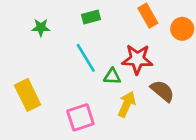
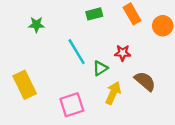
green rectangle: (91, 17) -> (94, 14), moved
red star: (137, 59) -> (123, 53), size x0.6
green triangle: (112, 76) -> (100, 68), turned -35

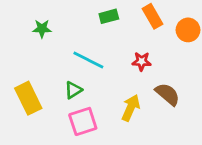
cyan line: (77, 52) -> (88, 60), turned -32
green triangle: (100, 68) -> (73, 90), moved

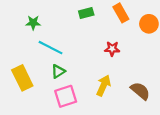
cyan line: (88, 60) -> (50, 48), moved
brown semicircle: (168, 94) -> (140, 91), moved

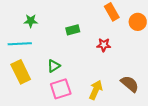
green rectangle: (86, 13) -> (73, 30), moved
cyan line: (50, 48) -> (20, 44), moved, turned -30
yellow arrow: (103, 85) -> (96, 90), moved

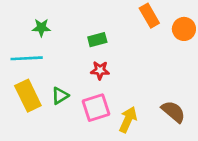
red star: (104, 45) -> (100, 70), moved
green triangle: (54, 66) -> (60, 96), moved
pink square: (61, 89) -> (96, 108), moved

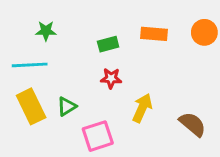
orange rectangle: (149, 16) -> (154, 34), moved, turned -55
pink square: (96, 108) -> (98, 136), moved
yellow arrow: (128, 120) -> (142, 108), moved

